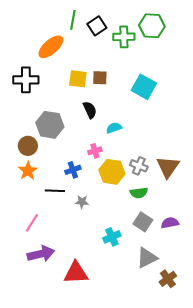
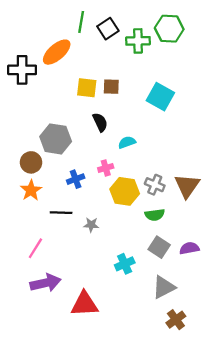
black cross: (26, 80) -> (22, 70), moved
blue cross: (73, 170) -> (76, 179), moved
brown cross: (168, 279) -> (176, 320), moved

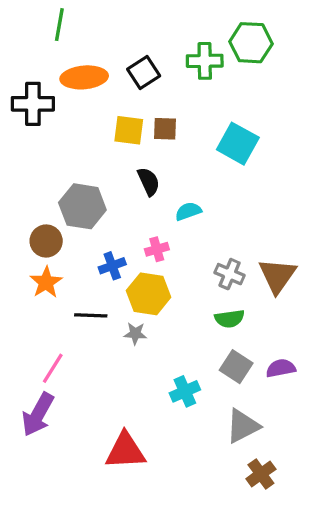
green line: (81, 22) -> (59, 25), moved
black square: (108, 29) -> (144, 72), moved
orange ellipse: (57, 52) -> (84, 77), turned 36
yellow hexagon: (125, 191) -> (149, 294), moved
purple arrow: (45, 283) -> (38, 414), moved, turned 132

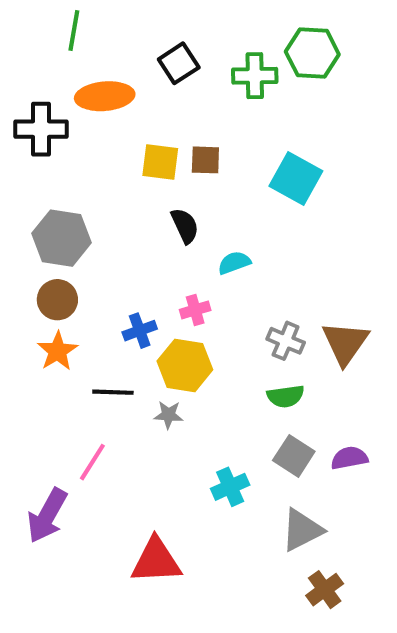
black square: (144, 72) -> (179, 63), moved
gray hexagon: (82, 206) -> (62, 238), moved
pink line: (53, 368) -> (92, 462), moved

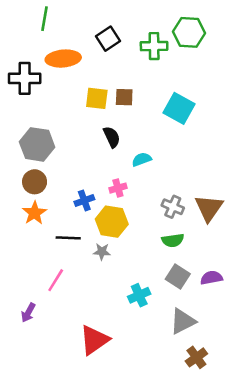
purple arrow: (47, 516) -> (28, 313), size x0.6
red triangle: (156, 561) -> (94, 340), turned -32

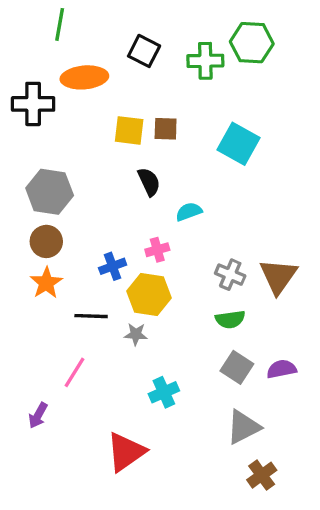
black square: (108, 39) -> (144, 51), turned -30
cyan cross: (139, 295) -> (164, 392), moved

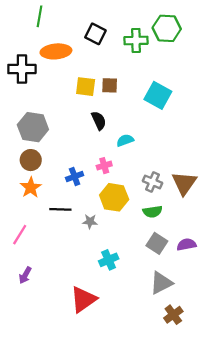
yellow hexagon: (149, 294) -> (114, 197), moved
pink line: (74, 372) -> (20, 235), moved

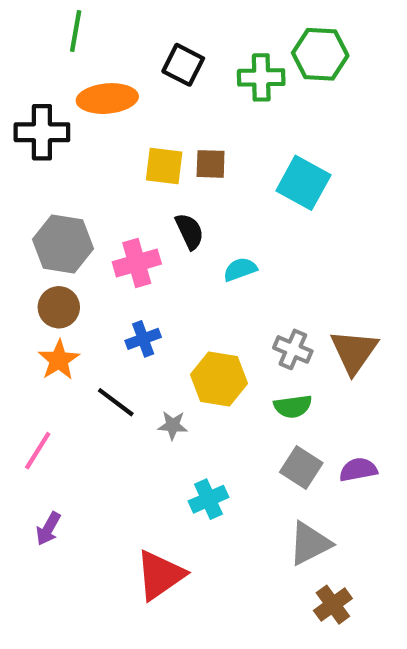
pink cross: (104, 166) -> (137, 263), moved, size x1.5
black line: (60, 209) -> (116, 402), turned 35

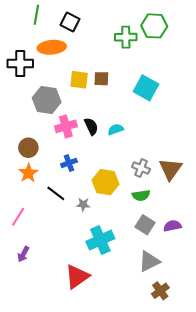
black square: (183, 65) -> (70, 22), moved
black semicircle: (190, 231) -> (91, 126), moved
gray hexagon: (63, 244) -> (47, 100), moved
cyan cross: (208, 499) -> (100, 240), size x1.5

